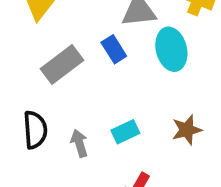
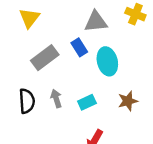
cyan ellipse: (171, 49) -> (107, 61), moved
gray arrow: (79, 143) -> (56, 98), moved

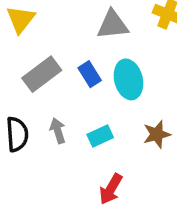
blue rectangle: (79, 47) -> (90, 74), moved

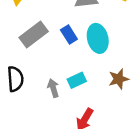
gray arrow: (58, 131) -> (53, 88), moved

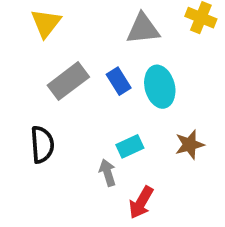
gray arrow: (53, 88) -> (107, 173), moved

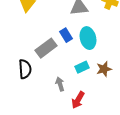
gray rectangle: (68, 81) -> (46, 48), moved
cyan rectangle: (130, 146) -> (82, 67), moved

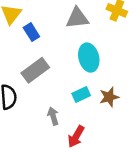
blue rectangle: (66, 35) -> (31, 32), moved

